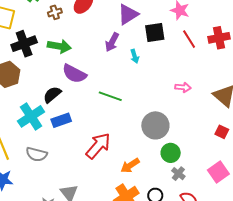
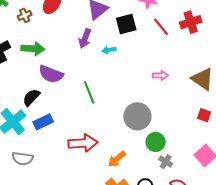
cyan arrow: (135, 56) -> (109, 50), turned 104
green line: (110, 96) -> (89, 92), turned 55
red arrow: (98, 146) -> (83, 143), turned 52

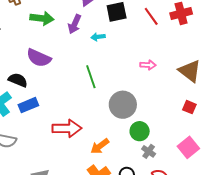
green arrow: (33, 49) -> (42, 18), moved
green line: (89, 92) -> (91, 77), moved
black semicircle: (31, 97) -> (18, 80), turned 66

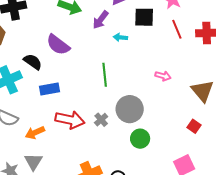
blue rectangle: (28, 105) -> (50, 89), moved
orange arrow: (100, 146) -> (35, 133), moved
gray cross: (149, 151) -> (101, 120), moved

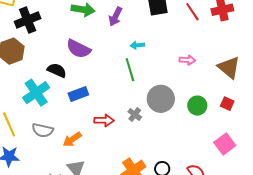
cyan arrow: (120, 37) -> (137, 45), moved
red arrow: (70, 120) -> (104, 120), size x0.7
green circle: (140, 139) -> (197, 106), moved

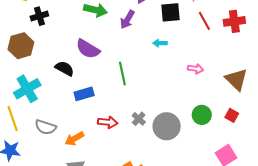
black cross: (28, 20) -> (39, 16), size x0.7
cyan arrow: (137, 45) -> (160, 43), moved
green line: (130, 70) -> (122, 73), moved
cyan cross: (36, 93) -> (27, 89), moved
gray circle: (161, 99) -> (167, 126), moved

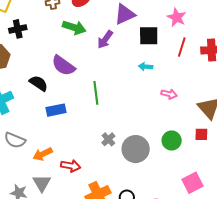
red line: (204, 21) -> (182, 47), turned 42
cyan arrow: (160, 43) -> (146, 67), moved
red square: (232, 115) -> (201, 134), moved, turned -32
red arrow: (108, 122) -> (71, 166), moved

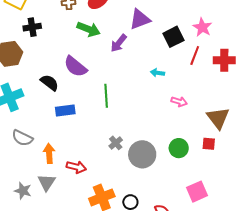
pink star: (177, 17) -> (202, 27), moved
black square: (149, 36) -> (173, 37), moved, turned -30
orange arrow: (43, 154) -> (49, 153), turned 108

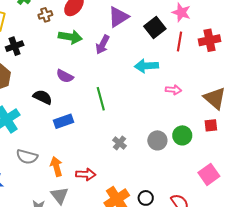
purple semicircle: (75, 67) -> (65, 76), size x0.7
cyan arrow: (157, 73) -> (146, 66), size x1.6
gray circle: (142, 154) -> (157, 140), moved, size x0.7

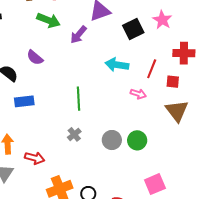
red line: (179, 42) -> (152, 69), moved
green line: (101, 99) -> (78, 99), moved
red square: (211, 125) -> (173, 82), moved

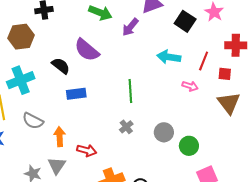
black square: (133, 29) -> (185, 21), turned -30
purple semicircle: (35, 58) -> (87, 50), size x1.5
green circle: (137, 140) -> (189, 146), moved

